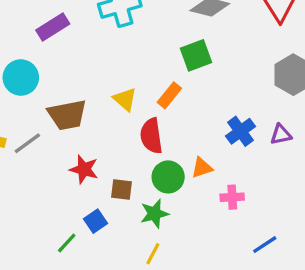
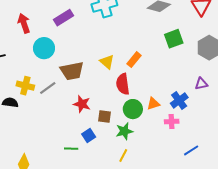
green square: (196, 55) -> (174, 39), moved
blue cross: (240, 131) -> (179, 100), moved
green line: (67, 243) -> (71, 149), turned 48

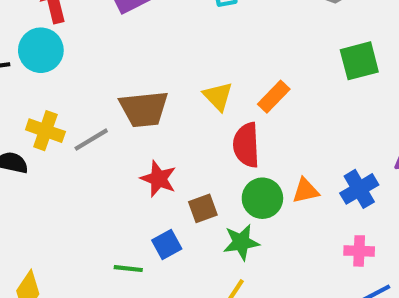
cyan circle: (44, 48) -> (41, 50), moved
brown square: (105, 116) -> (203, 208), turned -32
pink cross: (172, 122) -> (359, 251), moved

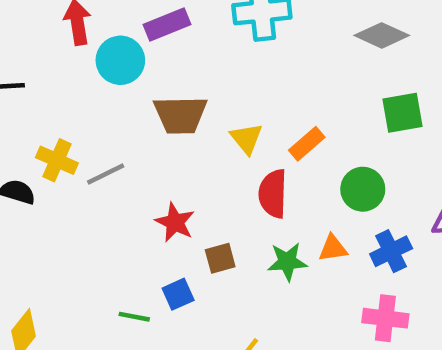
cyan circle: (41, 50) -> (120, 60), moved
brown trapezoid: (144, 109) -> (180, 115), moved
green circle: (262, 198) -> (363, 189), moved
green star: (241, 242) -> (287, 262), moved
pink cross: (359, 251) -> (385, 318), size x1.4

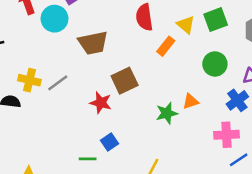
yellow triangle: (246, 138) -> (186, 25), moved
green circle: (363, 189) -> (215, 64), moved
red semicircle: (273, 194) -> (144, 17), moved
blue cross: (391, 251) -> (237, 100), moved
brown square: (220, 258) -> (125, 81), moved, size x1.5

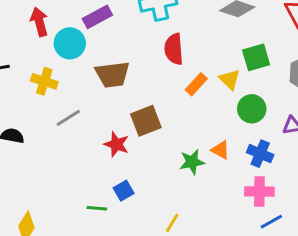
yellow triangle: (186, 25) -> (230, 79), moved
yellow cross: (29, 80) -> (44, 81), moved
blue cross: (237, 100) -> (260, 154), moved, turned -35
orange triangle: (191, 101) -> (221, 150), turned 42

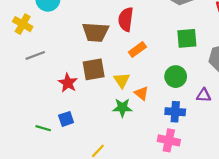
brown trapezoid: (112, 74) -> (96, 32), moved
yellow triangle: (230, 79) -> (122, 80), moved
orange triangle: (221, 150) -> (141, 93), moved
blue cross: (260, 154) -> (175, 112), turned -30

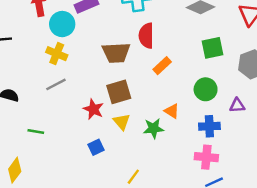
yellow cross: (23, 24) -> (57, 54), moved
yellow triangle: (122, 80) -> (122, 122), moved
green line: (43, 128) -> (36, 132), moved

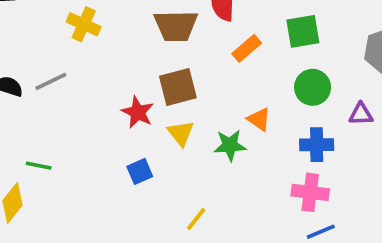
green square: (213, 48) -> (303, 31), moved
gray line: (56, 84) -> (51, 81), moved
green line: (36, 132) -> (39, 166), moved

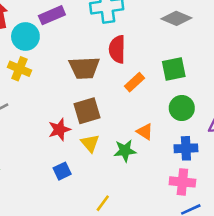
red star: (138, 112) -> (59, 129), turned 30

